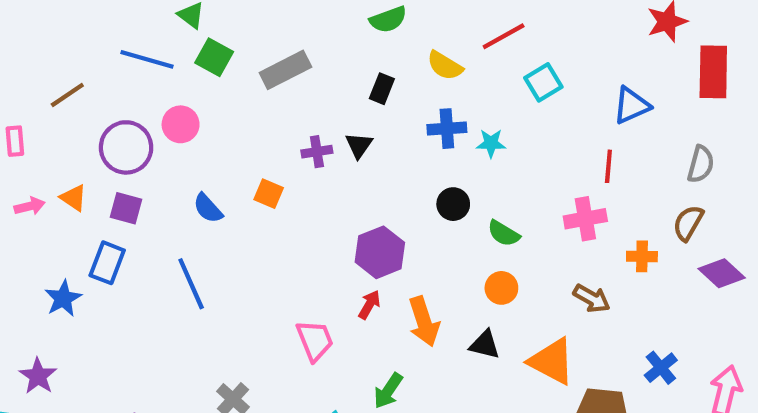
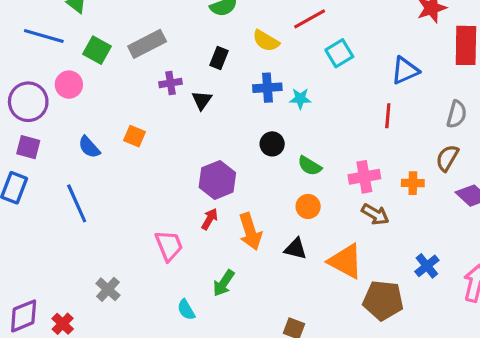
green square: (214, 57) -> (97, 50), moved
purple cross: (317, 152) -> (170, 83), moved
pink cross: (585, 219) -> (364, 177), moved

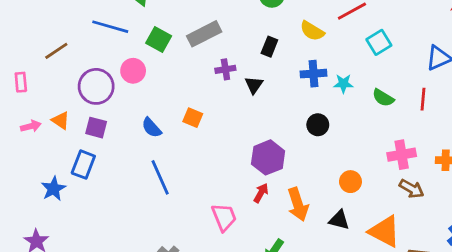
green semicircle: (310, 166) -> (383, 98), moved
blue line: (77, 203) -> (160, 177), moved

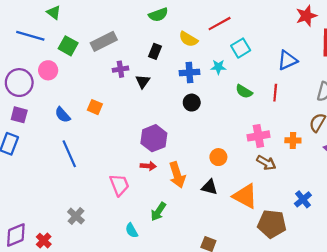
cyan star: (343, 84) -> (218, 67), moved
black circle: (318, 125) -> (192, 103), moved
red arrow: (261, 193) -> (148, 166), turned 64

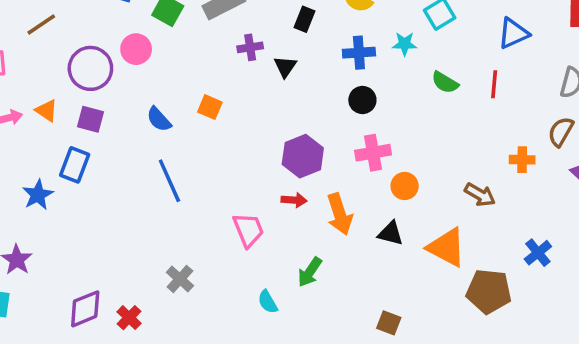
pink cross: (258, 136) -> (373, 153), moved

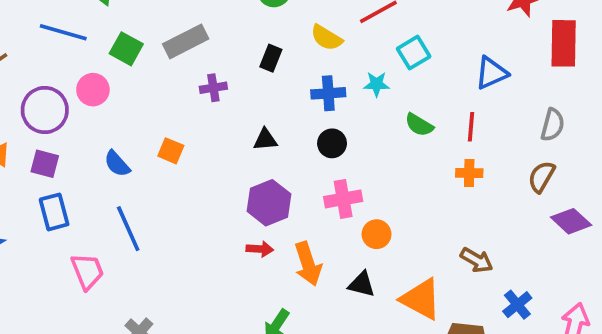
black triangle: (285, 67) -> (265, 140), moved, turned 50
orange cross: (522, 160) -> (469, 173), moved
blue rectangle: (75, 165) -> (54, 212), moved, turned -36
brown arrow: (480, 195) -> (477, 260), moved
pink trapezoid: (248, 230) -> (87, 271), moved

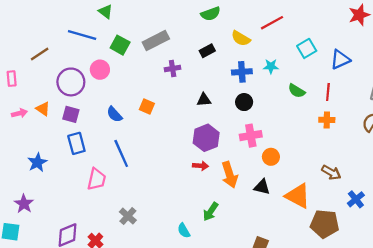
cyan square: (414, 53) -> (307, 48), moved
black rectangle: (271, 58) -> (207, 51), turned 40
pink trapezoid: (87, 271) -> (97, 179), turned 35

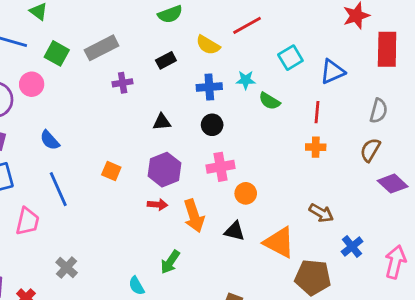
green semicircle: (297, 91) -> (269, 101), moved
orange square: (147, 107) -> (111, 171), moved

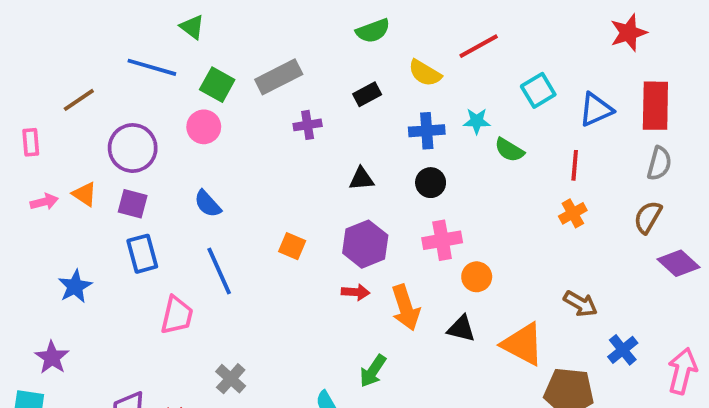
red rectangle: (387, 49) -> (655, 106), moved
pink circle: (32, 84) -> (204, 127), moved
orange cross: (316, 147) -> (573, 213), turned -30

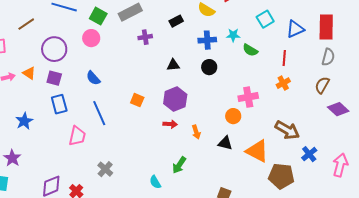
pink cross: (442, 240) -> (248, 97), moved
brown arrow: (580, 304) -> (287, 130), size x1.4
orange arrow: (406, 308) -> (196, 132), size x0.6

